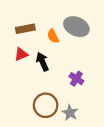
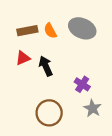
orange semicircle: (53, 36) -> (50, 31), moved
gray star: (70, 113) -> (92, 108), moved

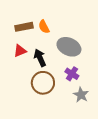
gray ellipse: (82, 28) -> (69, 47), moved
brown circle: (49, 113) -> (43, 83), moved

